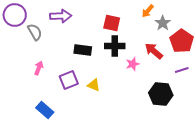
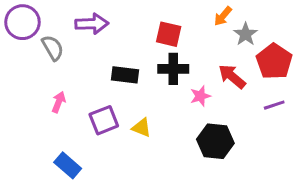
black hexagon: (161, 94) -> (215, 141), moved

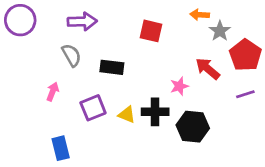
orange arrow: (223, 16) -> (200, 15), turned 54
gray semicircle: (53, 48) -> (71, 55), moved
black cross: (173, 69) -> (155, 112), moved
blue rectangle: (68, 165) -> (61, 148), turned 35

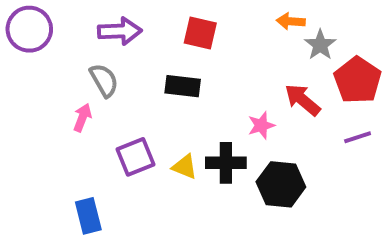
red square: (151, 31) -> (200, 33), moved
black rectangle: (112, 67) -> (183, 86), moved
pink arrow: (53, 92) -> (82, 118), moved

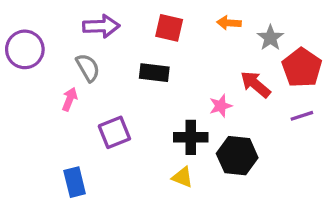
orange arrow: (291, 21) -> (229, 23), moved
purple circle: (29, 29) -> (25, 49), moved
yellow triangle: (185, 167) -> (182, 177), moved

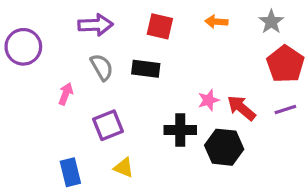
gray star: (270, 38) -> (271, 22), moved
gray semicircle: (88, 68) -> (102, 67), moved
red arrow: (255, 84) -> (241, 108), moved
yellow triangle: (182, 177) -> (124, 168), moved

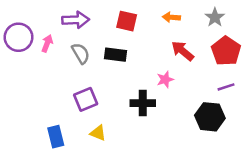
pink arrow: (66, 94) -> (47, 43), moved
red arrow: (241, 108) -> (183, 51), moved
black hexagon: (224, 147) -> (210, 117), moved

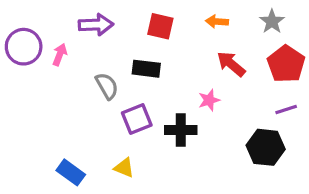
gray semicircle: (81, 53) -> (107, 86), moved
purple square: (86, 99) -> (137, 119), moved
blue rectangle: (56, 137) -> (71, 172), turned -40

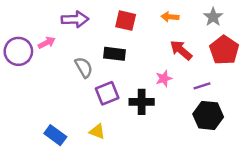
purple circle: (24, 47) -> (18, 51), moved
pink arrow: (60, 55) -> (47, 43), turned 42
purple line: (286, 110) -> (202, 86), moved

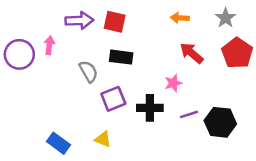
red square: (126, 21) -> (115, 22), moved
pink arrow: (47, 43) -> (49, 45), turned -56
purple line: (202, 86) -> (189, 114), moved

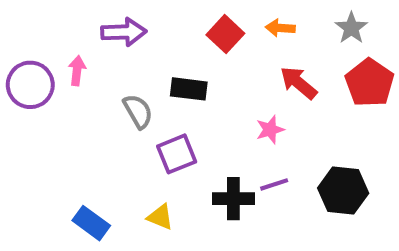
red square: (115, 22) -> (225, 34), moved, turned 30
black cross: (150, 108) -> (233, 199), moved
purple line: (189, 114) -> (274, 184), moved

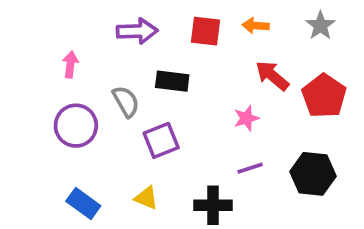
purple arrow: (124, 32) -> (137, 31), moved
red square: (225, 34) -> (206, 31), turned -36
red pentagon: (370, 83) -> (324, 96), moved
purple circle: (30, 85) -> (76, 126), moved
black cross: (233, 199) -> (213, 205), moved

